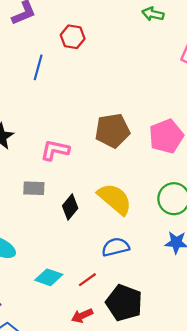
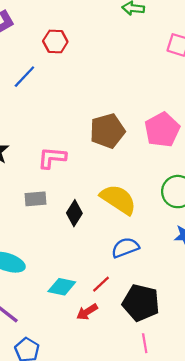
blue line: (38, 67) -> (24, 77), turned 35
red arrow: (82, 316) -> (87, 312), moved

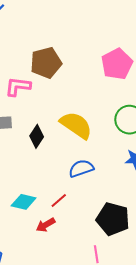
brown pentagon: (107, 131) -> (46, 63), moved
black pentagon: (141, 303) -> (113, 219), moved

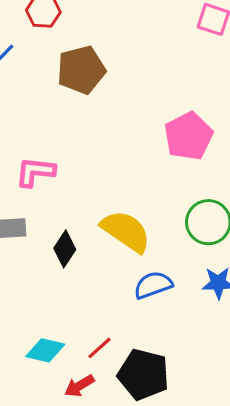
brown pentagon: (46, 63) -> (81, 70), moved
blue semicircle: (81, 168) -> (153, 285), moved
black pentagon: (113, 219) -> (143, 374), moved

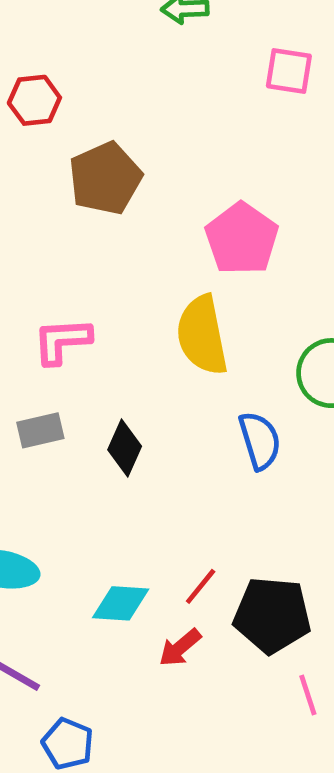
pink pentagon: (189, 136) -> (242, 239), moved
yellow semicircle: (126, 231) -> (202, 335), moved, turned -126
blue semicircle: (153, 285) -> (260, 441), moved, turned 102

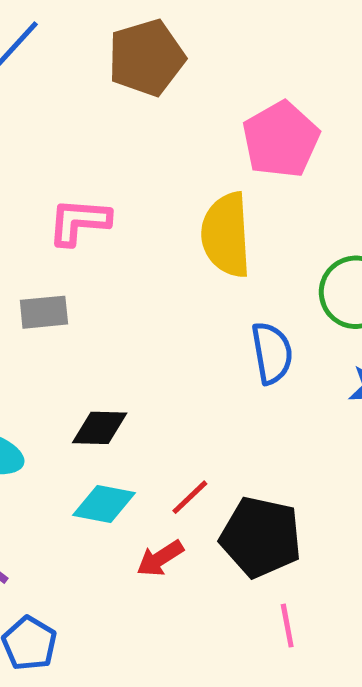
black diamond: (125, 448) -> (100, 428), moved, turned 60

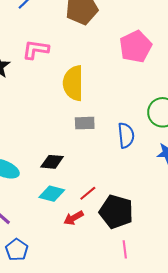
pink L-shape: (79, 222) -> (36, 50), moved
yellow semicircle: (226, 235) -> (73, 83), moved
gray rectangle: (44, 312) -> (85, 123), moved

